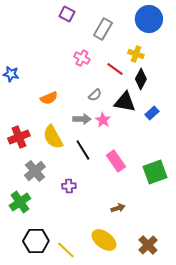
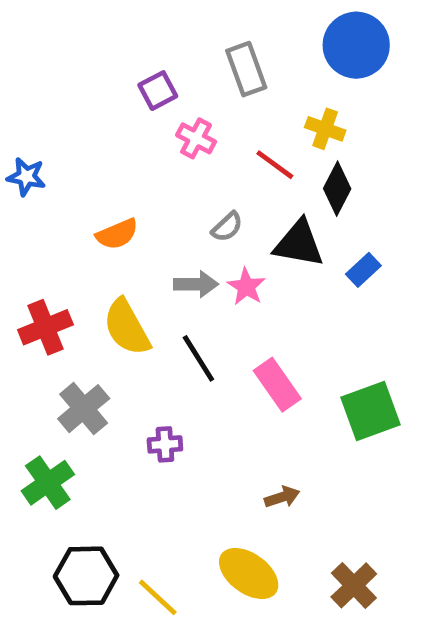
purple square: (67, 14) -> (158, 91), moved, turned 35
gray rectangle: (103, 29) -> (246, 69), turned -50

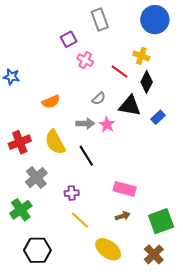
gray rectangle: (246, 69) -> (100, 20), moved
pink rectangle: (277, 385) -> (125, 189), moved, turned -40
green square: (371, 411) -> (161, 221), moved
yellow line: (158, 597) -> (80, 220), moved

